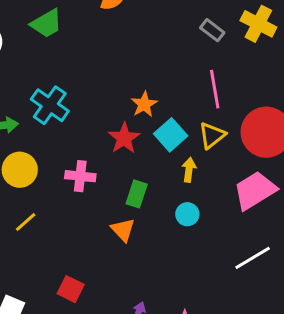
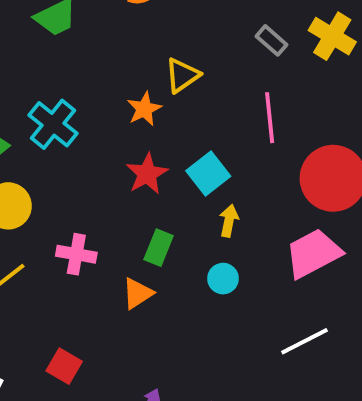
orange star: (144, 104) -> (144, 109), moved
yellow triangle: (212, 135) -> (182, 75), moved
pink cross: (80, 176) -> (76, 254), moved
orange triangle: (123, 230) -> (138, 293), turned 36

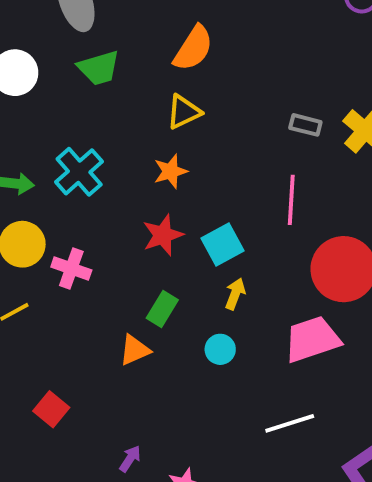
gray rectangle: (271, 40) -> (305, 125), turned -36
yellow triangle: (182, 75) -> (184, 112), moved
pink cross: (76, 254) -> (71, 269), moved

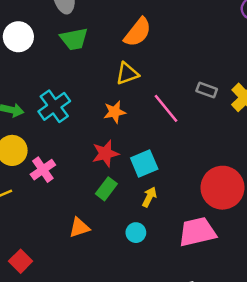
pink line: (291, 200) -> (166, 108), moved, turned -48
pink cross: (71, 269) -> (43, 170), turned 30
green rectangle: (162, 309) -> (106, 189), moved

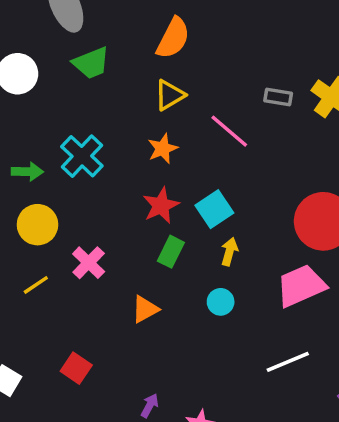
pink cross: (43, 170) -> (89, 263), moved

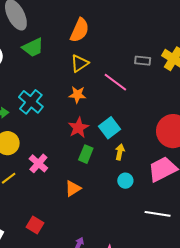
orange star: (163, 149) -> (77, 95), turned 30
cyan circle: (221, 302) -> (125, 181), moved
white line: (288, 362) -> (158, 214), turned 35

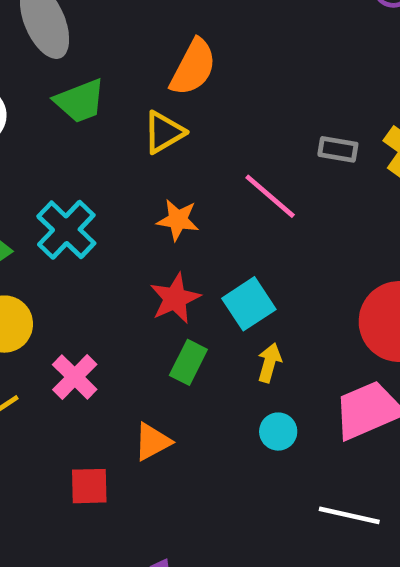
yellow triangle: (80, 63) -> (164, 132), moved
red square: (35, 225) -> (89, 486), moved, turned -36

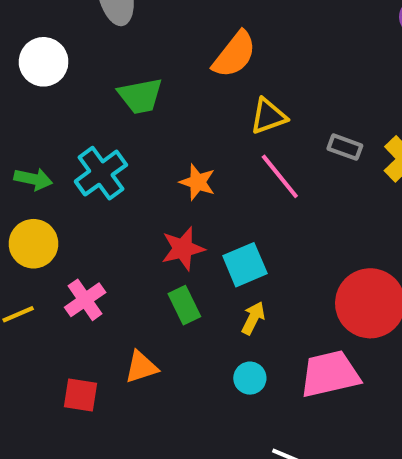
green trapezoid: (80, 101) -> (140, 96), moved
yellow triangle: (164, 132) -> (268, 116), moved
green rectangle: (188, 362) -> (184, 305), turned -63

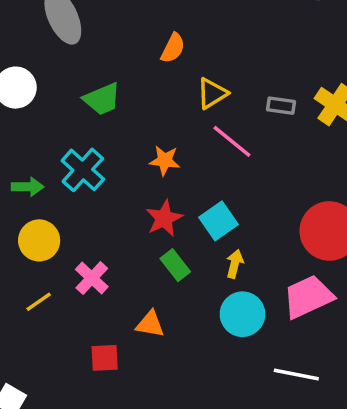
orange semicircle: (234, 54) -> (173, 48), size x0.7
orange triangle: (141, 367) -> (150, 324), turned 40
cyan circle: (250, 378) -> (242, 314), size x1.6

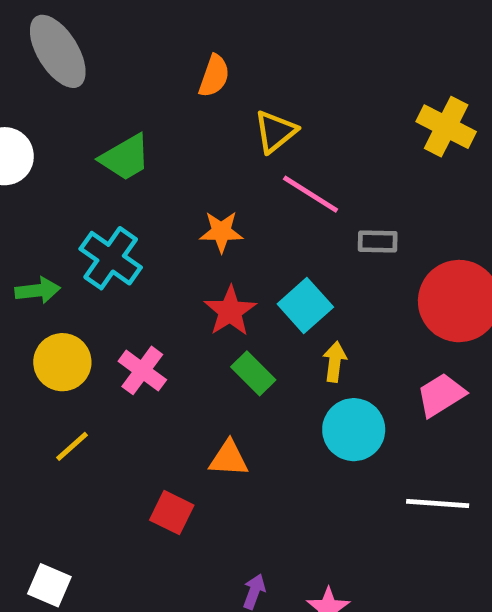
gray rectangle: (281, 106) -> (378, 241), moved
pink cross: (92, 278) -> (142, 370), moved
pink trapezoid: (308, 297) -> (441, 395), size x0.7
red square: (105, 358) -> (172, 513), turned 36

